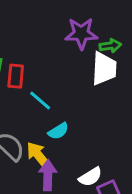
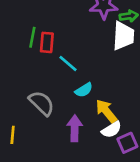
yellow arrow: (39, 155) -> (106, 111), moved

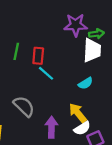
red rectangle: (47, 42) -> (38, 56), moved
cyan semicircle: (84, 90) -> (85, 83), moved

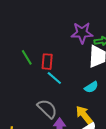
green line: (16, 51) -> (27, 57), turned -42
gray semicircle: (24, 106) -> (47, 109), moved

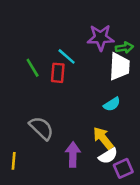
cyan line: (54, 78) -> (67, 56), moved
gray semicircle: (47, 109) -> (41, 128), moved

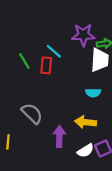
cyan semicircle: (112, 104) -> (93, 93), turned 32
yellow arrow: (103, 138) -> (86, 122), turned -45
white semicircle: (108, 156) -> (86, 151), moved

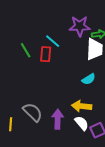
cyan semicircle: (93, 93) -> (89, 79), turned -32
gray semicircle: (32, 113) -> (33, 112), moved
white semicircle: (86, 151) -> (82, 123), moved, turned -98

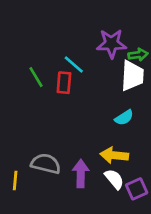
gray semicircle: (33, 112) -> (46, 164), turned -30

